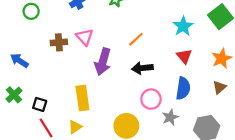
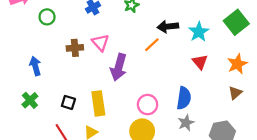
blue arrow: (19, 61) -> (35, 66), turned 42
black arrow: (142, 68) -> (168, 27), moved
blue semicircle: (183, 88) -> (184, 98), moved
pink circle: (151, 99) -> (148, 105), moved
black square: (40, 104) -> (68, 102), moved

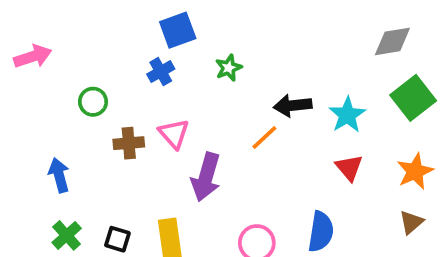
green circle: (47, 17) -> (93, 102), moved
green cross: (30, 100) -> (67, 235), moved

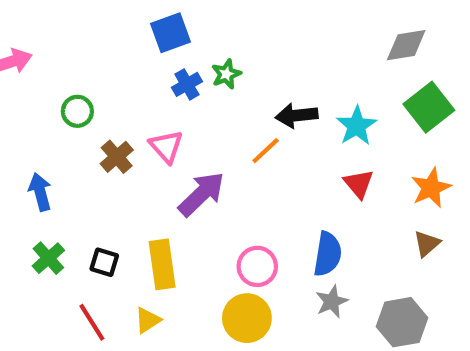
blue cross: (161, 72) -> (187, 84), moved
brown cross: (129, 143) -> (117, 157), turned -36
purple arrow: (206, 177) -> (201, 194), turned -150

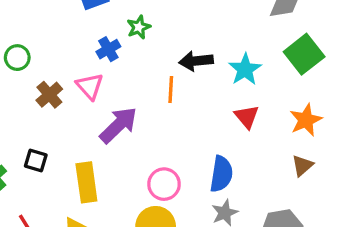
blue cross: (187, 84) -> (108, 49), moved
orange line: (266, 151) -> (171, 90), turned -44
black square: (104, 262) -> (36, 160), moved

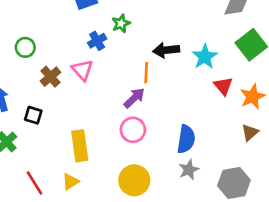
red triangle: (247, 117) -> (223, 86), moved
purple arrow: (118, 125) -> (134, 98), moved, size x0.7
black square: (36, 160) -> (33, 115), moved
pink circle: (164, 184) -> (133, 130), moved

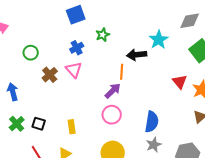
blue cross: (97, 41) -> (77, 48), moved
cyan star: (205, 57) -> (159, 40), moved
black square: (33, 115) -> (39, 124), moved
yellow rectangle: (80, 146) -> (72, 127), size x0.6

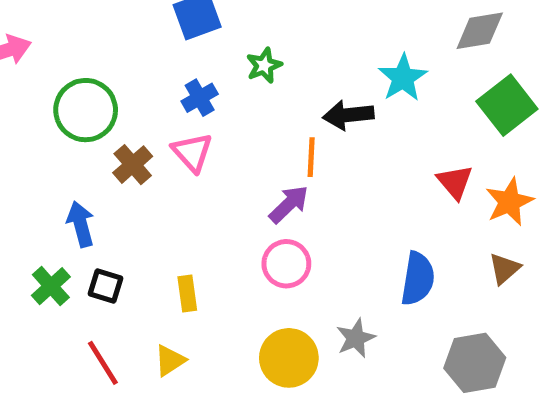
green circle: (31, 53) -> (86, 110), size x1.6
blue arrow: (13, 92) -> (81, 224), moved
blue semicircle: (152, 122) -> (418, 279), moved
gray star: (154, 145) -> (356, 338), moved

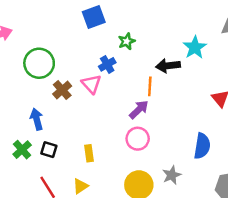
blue cross: (200, 98) -> (107, 64), moved

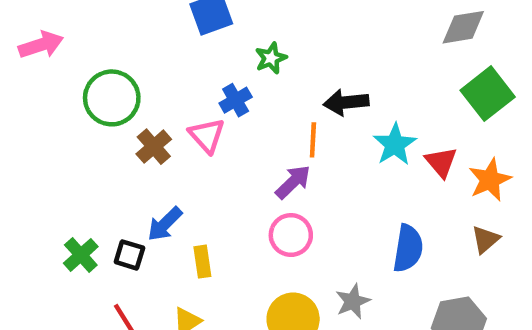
cyan star: (195, 47) -> (395, 144), moved
blue arrow: (37, 119) -> (165, 224), moved, turned -120

